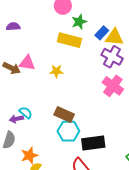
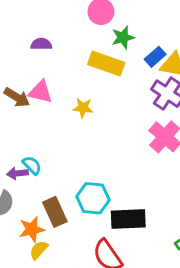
purple semicircle: (13, 26) -> (41, 44), moved
brown rectangle: (64, 115) -> (55, 212), moved, turned 36

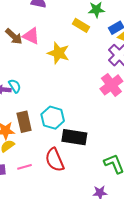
yellow rectangle: (106, 64) -> (81, 25), size x0.7
yellow star: (83, 108) -> (58, 53), size x1.5

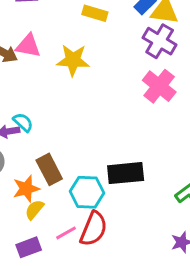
cyan hexagon: (53, 118) -> (87, 192), moved
red semicircle: (55, 160) -> (94, 229), moved, turned -120

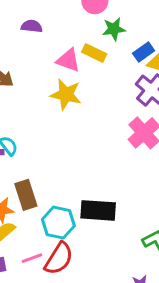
pink triangle: (28, 46) -> (68, 60), moved

